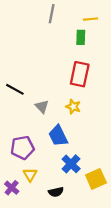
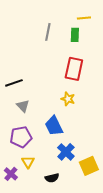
gray line: (52, 14) -> (48, 32), moved
black line: (15, 89) -> (14, 83), turned -48
gray triangle: (42, 107) -> (23, 106), moved

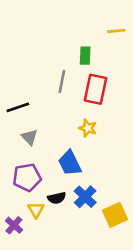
yellow line: (84, 18) -> (116, 31), moved
gray line: (48, 32) -> (62, 81), moved
green rectangle: (75, 35) -> (85, 56), moved
black semicircle: (52, 178) -> (57, 198), moved

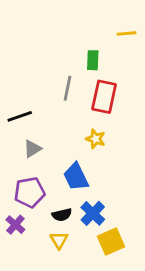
gray triangle: (29, 137) -> (32, 149), turned 42
yellow triangle: (36, 210) -> (59, 240), moved
yellow square: (115, 215) -> (111, 241), moved
purple cross: (14, 225) -> (15, 225), moved

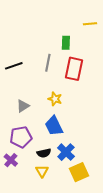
black line: (20, 116) -> (14, 66), moved
yellow star: (96, 139) -> (55, 99), moved

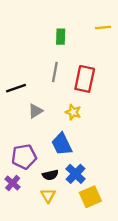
green rectangle: (66, 43) -> (61, 37), moved
black line: (14, 66) -> (16, 88), moved
yellow star: (55, 99) -> (73, 112), moved
gray triangle: (23, 106) -> (35, 111), moved

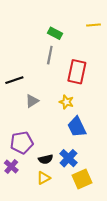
green rectangle: (61, 37) -> (55, 33), turned -64
gray line: (55, 72) -> (50, 55), moved
blue trapezoid: (62, 144) -> (77, 127), moved
yellow triangle: (48, 196) -> (44, 178), turned 32

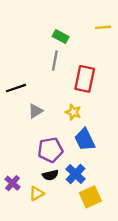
purple pentagon: (22, 143) -> (50, 150), moved
yellow triangle: (44, 178) -> (37, 193), moved

